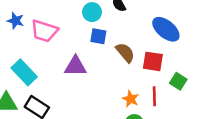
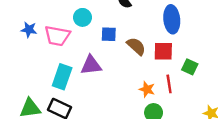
cyan circle: (92, 12) -> (82, 17), moved
blue ellipse: (166, 29) -> (172, 19), turned 52
cyan rectangle: (24, 72) -> (62, 77), moved, turned 70

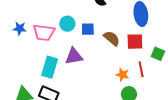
cyan circle: (82, 17) -> (67, 24), moved

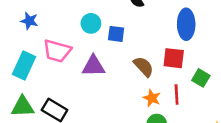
pink trapezoid: (44, 32) -> (57, 51), moved
brown semicircle: (112, 38) -> (144, 67), moved
cyan rectangle: (50, 67) -> (24, 66), moved

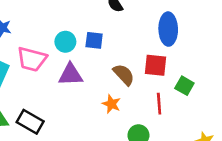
cyan circle: (91, 23) -> (65, 42), moved
orange star: (152, 98) -> (111, 104), moved

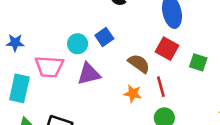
blue square: (94, 40) -> (104, 37), turned -30
red square: (156, 65) -> (167, 49), turned 35
red line: (159, 104) -> (161, 87), moved

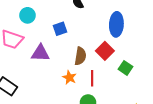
cyan circle: (78, 44) -> (27, 15), moved
brown semicircle: (139, 64) -> (80, 56), turned 48

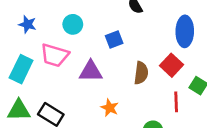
orange star: (69, 78) -> (110, 108), moved
red line: (92, 78) -> (176, 102), moved

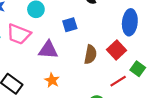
red line: (176, 102) -> (118, 81), turned 56
orange star: (110, 108) -> (52, 80), moved

